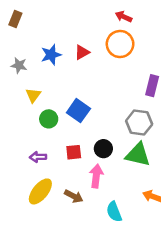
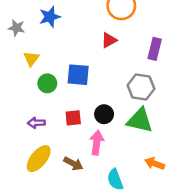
red triangle: (82, 52) -> (109, 40), moved
blue square: (78, 111) -> (78, 75), turned -30

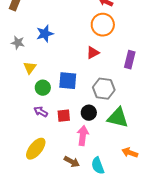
gray hexagon: (141, 87) -> (104, 89), moved
purple arrow: (36, 123) -> (41, 112), moved, turned 32
brown arrow: (73, 164) -> (72, 162), moved

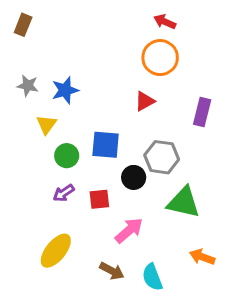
blue star: (45, 34) -> (65, 90), moved
purple arrow: (41, 112) -> (64, 193), turned -64
black circle: (89, 113) -> (134, 177), moved
pink arrow: (83, 136) -> (129, 230), turned 42

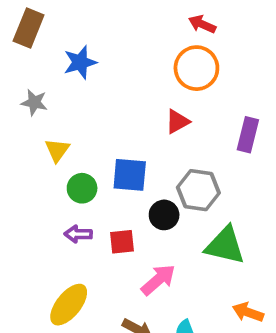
brown rectangle: (23, 25) -> (29, 28), size x1.4
blue star: (65, 90) -> (80, 62), moved
purple arrow: (64, 193) -> (78, 234), turned 35

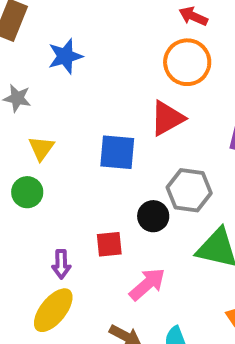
red triangle: (177, 121) -> (167, 118), size x1.4
blue square: (130, 175) -> (117, 152), moved
green circle: (82, 188) -> (27, 192), moved
purple arrow: (78, 234) -> (61, 264), moved, turned -92

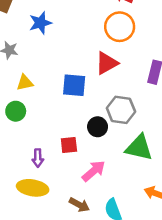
yellow triangle: (41, 148) -> (25, 83), turned 42
yellow ellipse: (53, 310) -> (33, 188), turned 60

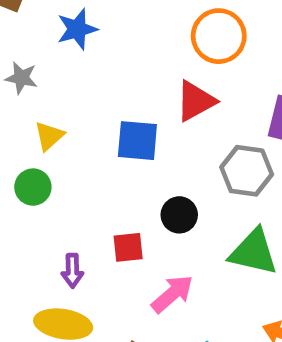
yellow triangle: (25, 83) -> (49, 136), turned -30
gray hexagon: (121, 110) -> (247, 171), moved

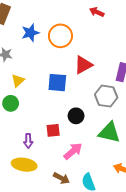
orange circle: (219, 36) -> (60, 36), moved

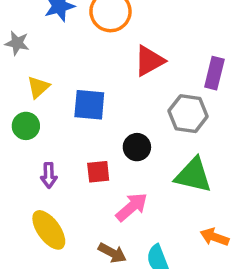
blue square: (57, 83) -> (89, 105), moved
purple arrow: (28, 141) -> (49, 175), moved
yellow ellipse: (24, 165) -> (49, 230), turned 45

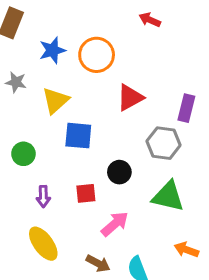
yellow triangle: (38, 87) -> (55, 101), moved, size x1.4

